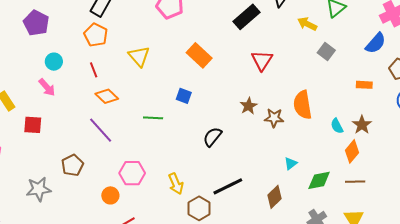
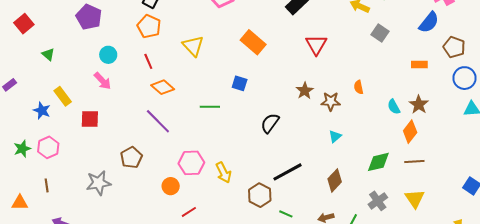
orange semicircle: (303, 105) -> (359, 87), size x0.5
cyan triangle: (291, 163) -> (335, 136), moved
yellow arrow: (176, 184) -> (223, 173), moved

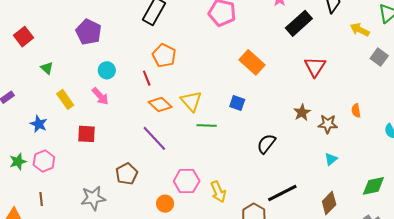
orange pentagon: (149, 26) -> (164, 56), moved
yellow triangle: (193, 46) -> (191, 101), moved
yellow rectangle: (63, 96) -> (65, 99), moved

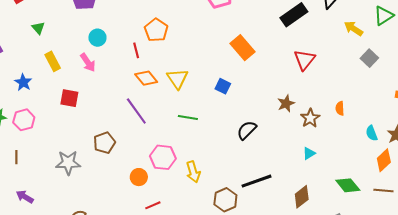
brown star: (328, 124) -> (310, 118), turned 30
green line: (207, 125) -> (188, 118), moved
green diamond: (373, 186) -> (348, 185), turned 55

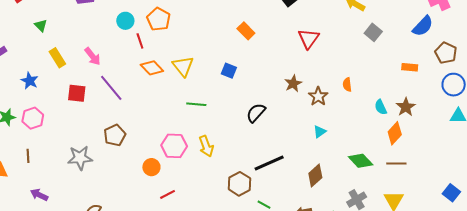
cyan circle: (97, 38) -> (125, 21), moved
orange rectangle: (243, 48) -> (246, 31), size x0.7
purple line: (136, 111) -> (111, 88), moved
yellow arrow: (193, 172) -> (206, 146), moved

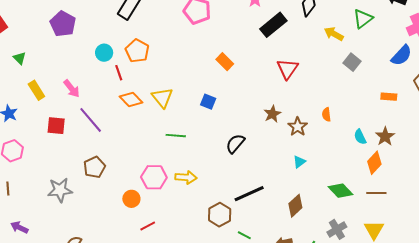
yellow arrow: (206, 146) -> (186, 177), turned -65

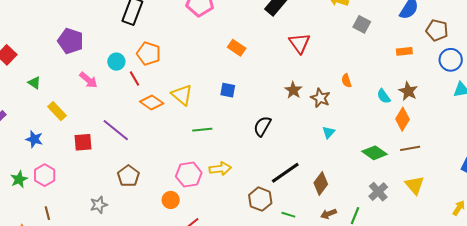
pink arrow: (72, 89) -> (88, 80), moved
gray star: (60, 190) -> (99, 205), size x0.7
brown diamond: (295, 206) -> (321, 184), moved

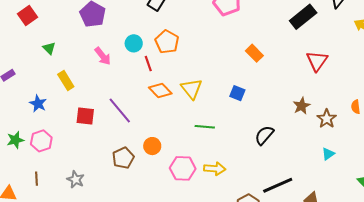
orange circle: (171, 200) -> (152, 146), moved
gray star: (99, 205) -> (76, 179), moved, turned 30

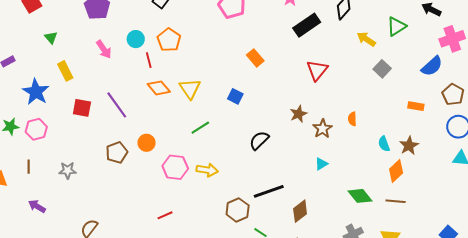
blue star: (38, 104) -> (36, 92), size x1.5
green line: (205, 127) -> (200, 128), turned -42
gray star: (76, 179) -> (68, 170), turned -30

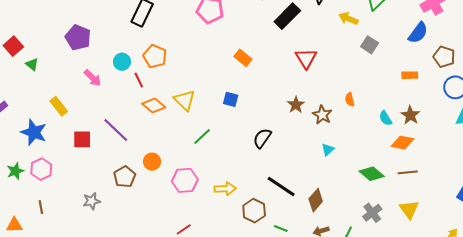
green triangle: (51, 37) -> (32, 64), moved
gray star: (68, 170) -> (92, 201), moved
yellow arrow: (207, 170) -> (225, 189), moved
orange diamond: (396, 171) -> (402, 143), turned 65
black line: (269, 191) -> (281, 186), turned 64

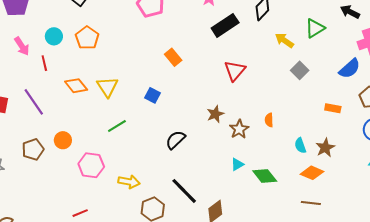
red line: (139, 80) -> (44, 63), moved
green diamond: (372, 174) -> (265, 176), moved

